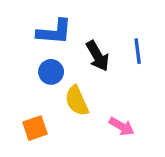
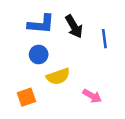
black arrow: (98, 56) -> (74, 26), moved
yellow semicircle: (77, 101) -> (58, 76), turned -85

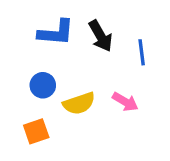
blue circle: (39, 55) -> (43, 85), moved
pink arrow: (92, 96) -> (125, 102), moved

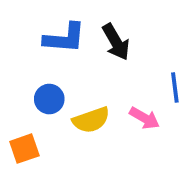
blue line: (142, 52) -> (175, 88), moved
orange square: (36, 131) -> (24, 149), moved

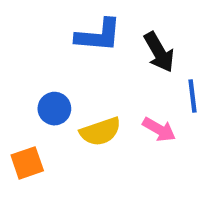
blue L-shape: (64, 38) -> (98, 35), moved
black arrow: (116, 42) -> (159, 52), moved

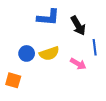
yellow semicircle: (100, 132) -> (49, 53), moved
orange square: (27, 163) -> (13, 80), turned 35

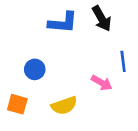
black arrow: (78, 26) -> (102, 19), moved
yellow semicircle: (49, 53) -> (64, 106), moved

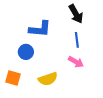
blue L-shape: (63, 23) -> (40, 29), moved
blue line: (123, 61) -> (77, 40), moved

